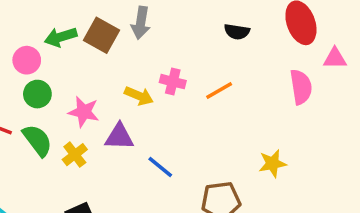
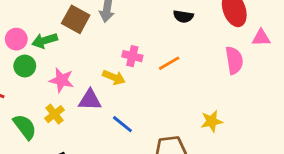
green arrow: (61, 37) -> (45, 41), moved
yellow arrow: (139, 96) -> (114, 77), moved
green semicircle: (37, 140) -> (25, 127), moved

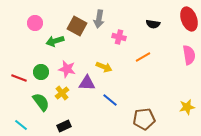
pink circle: (16, 39) -> (35, 23), moved
pink cross: (132, 56) -> (119, 37), moved
green circle: (25, 66) -> (41, 72), moved
yellow star: (212, 121) -> (187, 107), moved

